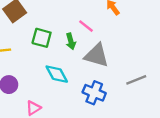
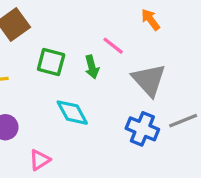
gray triangle: (97, 55) -> (149, 80), moved, turned 32
blue cross: (94, 93) -> (142, 129), moved

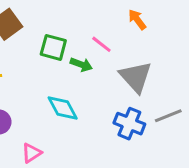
green square: (51, 62) -> (53, 47), moved
green arrow: (92, 67) -> (81, 65), turned -55

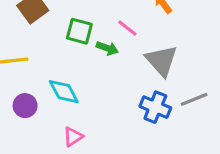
cyan diamond: (63, 108) -> (64, 92), moved
pink triangle: (32, 153) -> (73, 137), moved

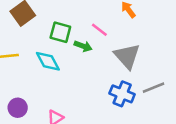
cyan diamond: (64, 92) -> (48, 61), moved
purple circle: (25, 106) -> (18, 108), moved

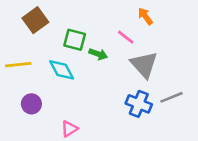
pink line: (99, 30) -> (126, 37), moved
purple circle: (18, 108) -> (31, 104), moved

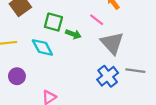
gray line: (172, 97) -> (135, 71), turned 30
blue cross: (139, 104) -> (108, 76), turned 30

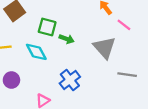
pink line: (97, 20) -> (124, 25), moved
blue cross: (108, 76) -> (70, 80), moved

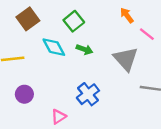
green square: (47, 27) -> (74, 21), moved, turned 36
cyan diamond: (36, 52) -> (54, 47), moved

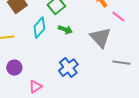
cyan diamond: (54, 47) -> (39, 28), turned 70
pink triangle: (59, 117) -> (35, 87), moved

